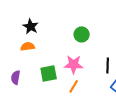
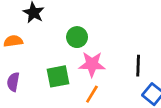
green circle: (82, 34) -> (77, 37), moved
orange semicircle: (28, 46) -> (13, 41), moved

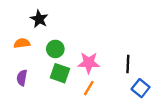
green circle: (77, 37) -> (55, 49), moved
green square: (58, 76) -> (60, 73), turned 30

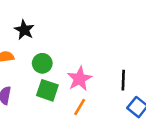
pink star: (89, 63) -> (80, 79), turned -30

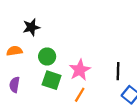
black star: (24, 30) -> (31, 27), turned 30

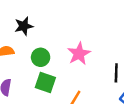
pink star: (80, 70) -> (79, 54), moved

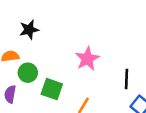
green circle: (41, 57) -> (28, 73), moved

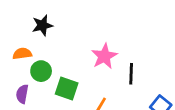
black line: (126, 79) -> (131, 74), moved

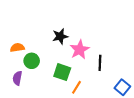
black star: (42, 25) -> (60, 36), moved
green square: (67, 89) -> (62, 72), moved

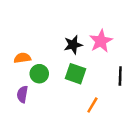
pink star: (80, 50) -> (101, 41), moved
green square: (62, 72) -> (76, 74), moved

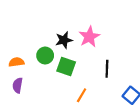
orange semicircle: (22, 58) -> (16, 62), moved
green circle: (39, 74) -> (45, 56), moved

